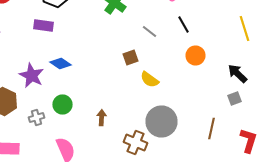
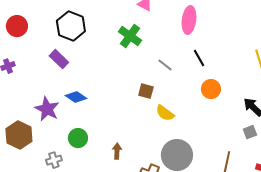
purple rectangle: (44, 26) -> (59, 59), turned 36
brown square: (130, 58) -> (146, 91), turned 35
gray cross: (36, 118) -> (54, 160), moved

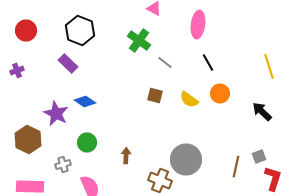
gray line: (165, 65) -> (165, 62), moved
yellow semicircle: (165, 113) -> (189, 100), moved
gray square: (250, 132) -> (259, 156), moved

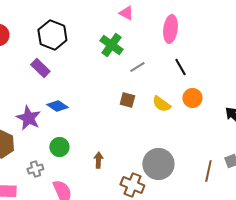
gray line: (165, 62) -> (137, 67), turned -70

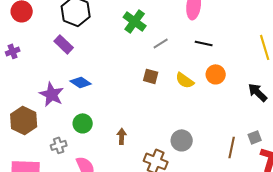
black line: (180, 67) -> (204, 43), turned -48
gray circle: (158, 164) -> (182, 140), size x0.7

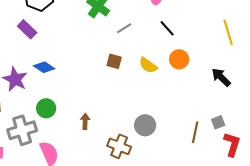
black line: (204, 43) -> (167, 28), turned 36
gray cross: (59, 145) -> (22, 130), size x1.8

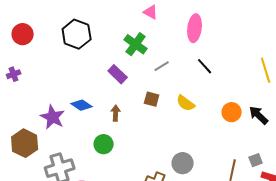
purple rectangle: (27, 29) -> (118, 74), moved
orange circle: (179, 59) -> (232, 112), moved
green circle: (46, 108) -> (104, 144), moved
brown arrow: (85, 121) -> (116, 113), moved

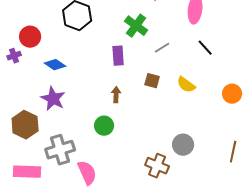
red circle: (23, 34) -> (30, 37), moved
purple rectangle: (118, 74) -> (118, 56), turned 42
blue diamond: (82, 105) -> (55, 65), moved

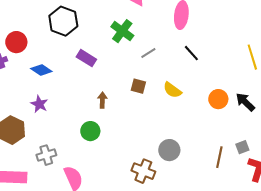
purple rectangle: (118, 56) -> (86, 58), moved, turned -54
purple star: (53, 99) -> (39, 104), size x0.7
gray cross: (60, 150) -> (46, 155), size x0.7

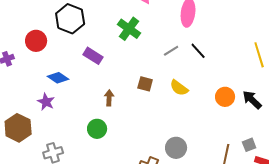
red circle: (16, 42) -> (36, 41), moved
gray line: (148, 53) -> (171, 51), moved
blue diamond: (41, 70) -> (58, 78), moved

